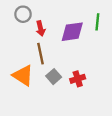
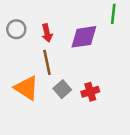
gray circle: (23, 14) -> (16, 29), moved
green line: (97, 22) -> (113, 14), moved

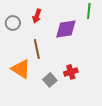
red arrow: (47, 33) -> (37, 16), moved, turned 32
gray square: (62, 89) -> (50, 80), moved

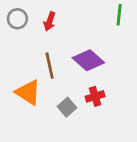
gray circle: (13, 23) -> (17, 19), moved
purple diamond: (66, 29) -> (88, 60), moved, turned 50

